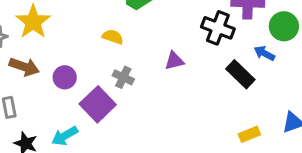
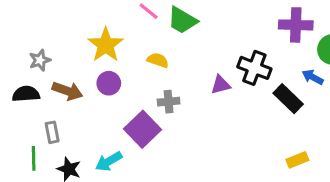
yellow star: (33, 22) -> (106, 45), moved
black cross: (218, 28) -> (254, 68), moved
purple circle: (65, 77) -> (109, 83), moved
gray cross: (123, 77) -> (169, 102), turned -30

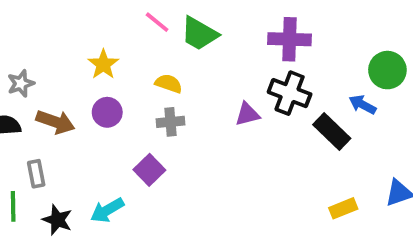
purple cross: (296, 25) -> (290, 39), moved
yellow star: (106, 45) -> (103, 64), size x0.7
gray cross: (169, 102) -> (171, 122), moved
purple square: (142, 129) -> (149, 170), size x0.7

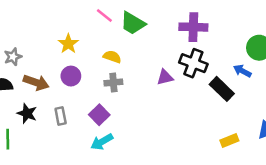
gray rectangle: (36, 174) -> (61, 116), moved
cyan arrow: (107, 210) -> (102, 142), moved
black star: (57, 220) -> (27, 113), moved

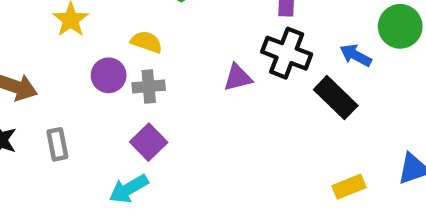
blue arrow: (242, 71) -> (356, 55), moved
purple circle: (71, 76) -> (109, 75), moved
purple square: (99, 115) -> (149, 142), moved

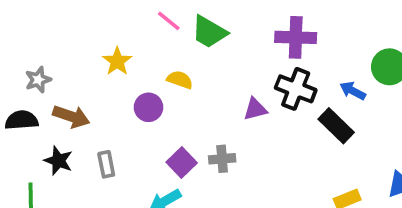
gray cross: (149, 86) -> (222, 159), moved

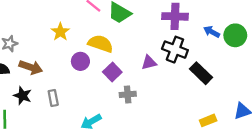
yellow semicircle: (180, 80) -> (101, 44), size x1.5
blue arrow: (353, 91) -> (212, 32), moved
purple square: (182, 162) -> (112, 72), moved

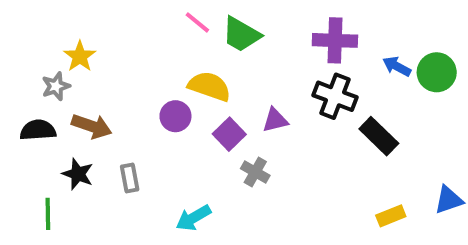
yellow star: (60, 32) -> (80, 56), moved
purple triangle: (149, 63) -> (275, 120), moved
gray cross: (128, 94) -> (255, 172), turned 35

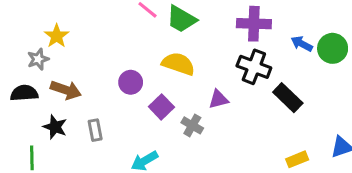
yellow semicircle: (209, 86) -> (178, 64), moved
purple triangle: (275, 120) -> (218, 99), moved
purple square: (229, 134) -> (161, 107), moved

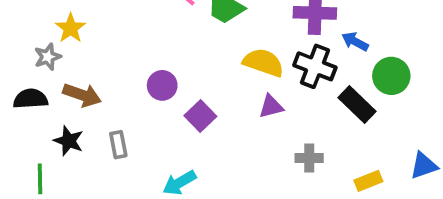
blue arrow: (302, 44) -> (355, 42), moved
green circle: (333, 48) -> (391, 76), moved
yellow semicircle: (178, 64) -> (263, 63), moved
gray cross: (192, 125) -> (309, 158), moved, turned -30

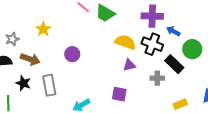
yellow star: (71, 28) -> (43, 29), moved
purple square: (200, 116) -> (119, 94), moved, turned -35
gray rectangle: (118, 145) -> (49, 85), size x1.5
gray cross: (309, 158) -> (157, 78), moved

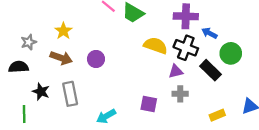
brown arrow: (30, 59) -> (61, 58), moved
purple triangle: (129, 65) -> (176, 71), moved
gray cross: (157, 78) -> (180, 94), moved

